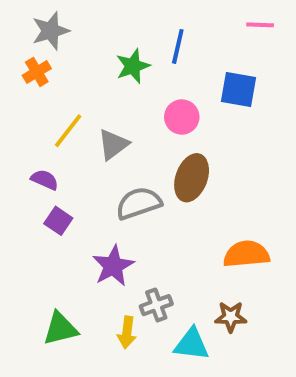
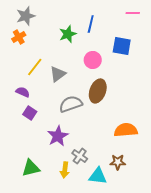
gray cross: (156, 305) -> (80, 156), turned -35

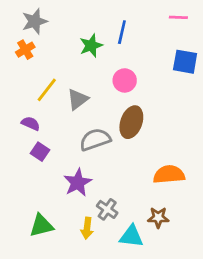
blue square: (122, 46) -> (185, 62), moved

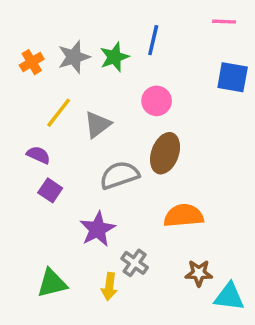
gray star: (35, 21) -> (74, 57), moved
orange semicircle: (169, 174) -> (184, 216), moved
cyan triangle: (131, 236) -> (229, 297), moved

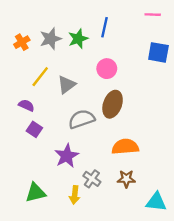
brown star: (199, 273) -> (126, 179), moved

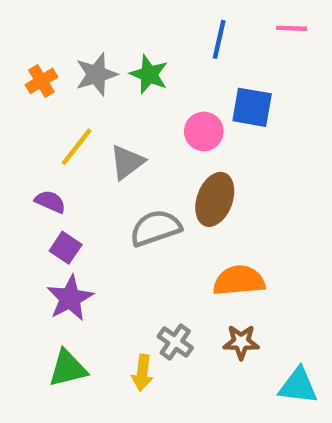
blue line: (104, 27) -> (219, 39), moved
green star: (78, 39) -> (149, 74), turned -30
blue square: (158, 52) -> (252, 107), moved
purple star: (67, 156) -> (70, 298), moved

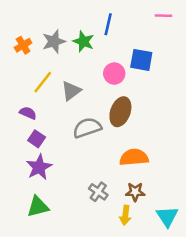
blue line: (219, 39) -> (108, 24), moved
yellow arrow: (142, 373) -> (125, 215), moved
cyan triangle: (298, 386) -> (167, 216), turned 50

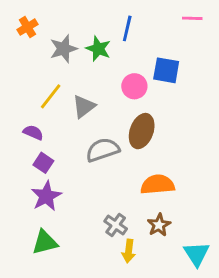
orange cross: (23, 45) -> (27, 27), moved
brown star: (135, 192) -> (159, 225), turned -30
yellow arrow: (125, 215) -> (129, 251), moved

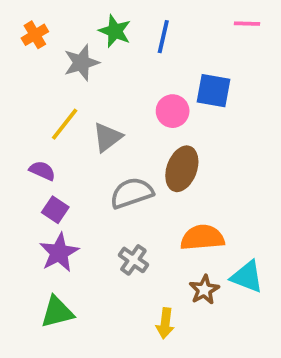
green star: (98, 49) -> (115, 31), moved
gray cross: (116, 225) -> (133, 260), moved
cyan triangle: (197, 254) -> (247, 277), moved, turned -36

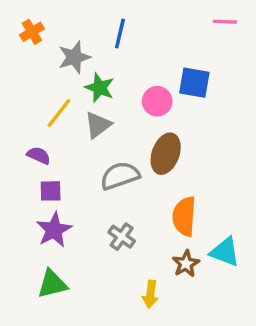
green star: (115, 31) -> (100, 88), moved
blue line: (163, 37) -> (120, 34), moved
purple square: (55, 210) -> (51, 191), turned -35
orange semicircle: (202, 238) -> (184, 216), turned -81

